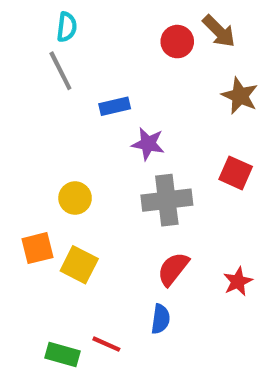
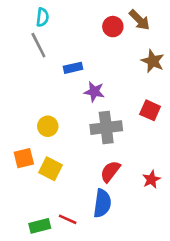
blue semicircle: (161, 319) -> (102, 203), size x1.5
green rectangle: (63, 354) -> (40, 226), turned -30

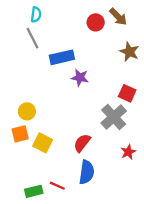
blue rectangle: (73, 68) -> (62, 57), size x1.5
yellow circle: (48, 126) -> (27, 111), moved
gray cross: (106, 128) -> (114, 117), moved, turned -35
red semicircle: (110, 171) -> (82, 143), moved

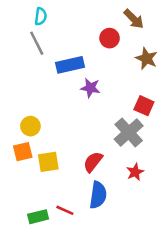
red circle: (96, 22) -> (110, 38), moved
yellow square: (43, 143) -> (48, 162), turned -36
red star: (128, 152) -> (135, 172), moved

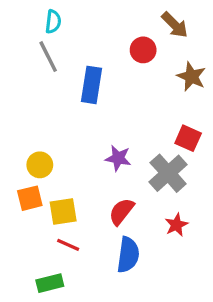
blue rectangle: (70, 65) -> (91, 85), turned -68
purple star: (90, 88) -> (118, 158), moved
red line: (65, 210) -> (68, 245), moved

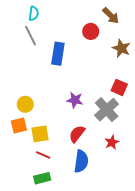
green rectangle: (50, 283) -> (42, 178), moved

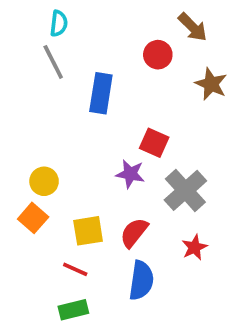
red square: (119, 87) -> (154, 143), moved
orange square: (19, 125) -> (33, 218), turned -35
yellow square: (40, 134) -> (88, 231), moved

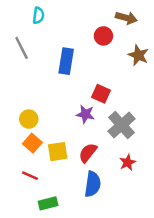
brown arrow: (193, 27) -> (126, 18), turned -30
gray line: (53, 62) -> (22, 48), moved
orange square: (33, 218) -> (32, 143), moved
red line: (75, 269) -> (30, 176), moved

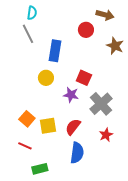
gray line: (22, 48) -> (28, 34), moved
yellow circle: (29, 119) -> (46, 78), moved

